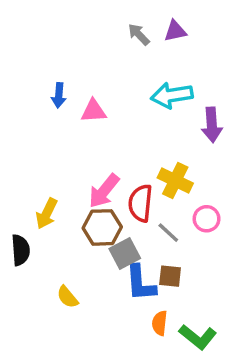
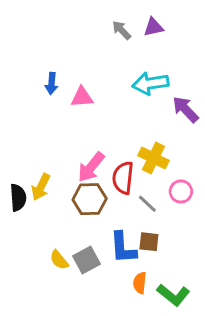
purple arrow: (212, 125) -> (185, 109), turned 140
black semicircle: (20, 250) -> (18, 198), moved
gray square: (125, 254) -> (87, 260), moved

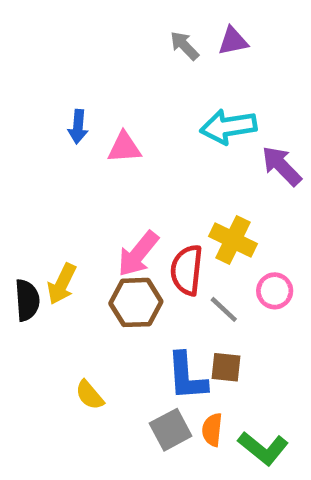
gray square: (87, 260) -> (171, 430), moved

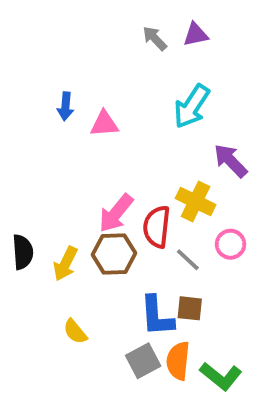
cyan arrow: (228, 127) -> (192, 106), turned -48
purple arrow: (282, 166) -> (231, 161), moved
yellow arrow: (62, 284) -> (65, 264), moved
orange semicircle: (212, 430) -> (178, 361), size x1.4

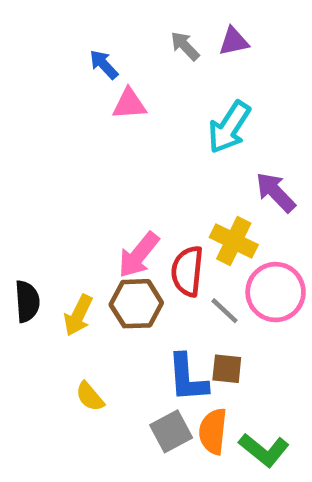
blue arrow: (65, 106) -> (104, 65), moved, turned 132
pink triangle: (104, 124) -> (129, 104), moved
pink circle: (231, 244) -> (276, 292), size x1.6

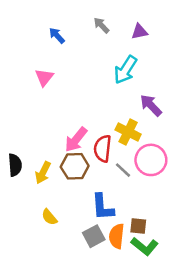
purple triangle: (234, 41) -> (139, 32), moved
pink triangle: (129, 104) -> (44, 77), moved, turned -48
brown square: (227, 369) -> (138, 226), moved

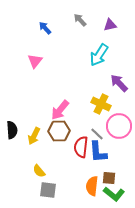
red semicircle: (103, 149) -> (81, 147), moved
blue L-shape: (103, 207) -> (98, 152), moved
gray square: (94, 236) -> (48, 190), moved, turned 36

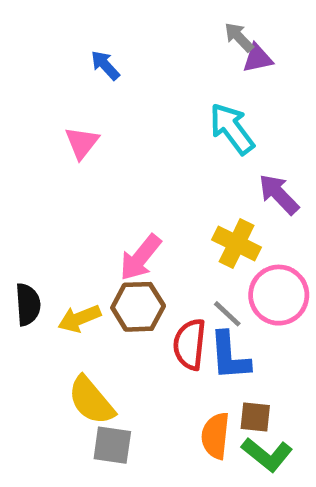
gray arrow: (80, 20) -> (239, 37), moved
cyan arrow: (99, 55) -> (232, 129), turned 110
yellow arrow: (34, 136) -> (79, 319), turned 42
yellow semicircle: (39, 171) -> (91, 401), size x1.6

